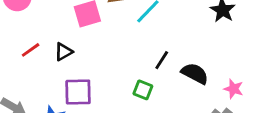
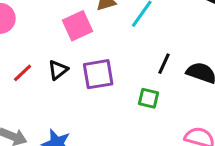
purple square: (78, 92) -> (98, 74), moved

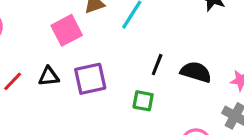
black triangle: (58, 70) -> (49, 76), turned 35

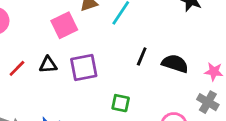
green square: (143, 101) -> (121, 103), moved

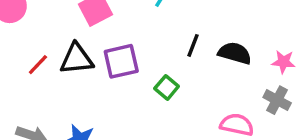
black triangle: (48, 65) -> (77, 59), size x1.5
green square: (121, 103) -> (167, 87), moved, turned 30

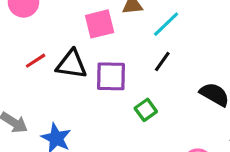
black line: (193, 45) -> (162, 62), moved

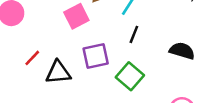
black triangle: (72, 64) -> (58, 72), moved
green square: (146, 110) -> (130, 76), size x1.5

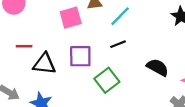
black line: (134, 34) -> (118, 44), turned 35
red line: (32, 58) -> (24, 46), turned 35

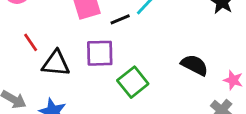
black line: (118, 44) -> (120, 19), moved
red line: (24, 46) -> (31, 42), turned 56

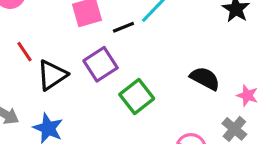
purple square: (100, 53) -> (101, 64), turned -32
black triangle: (56, 63) -> (52, 75), turned -40

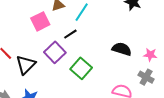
black line: (123, 27) -> (70, 34), moved

